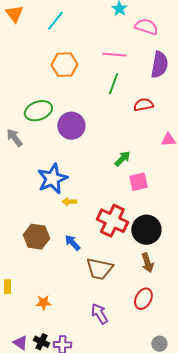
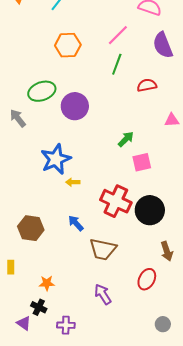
pink line: (114, 55) -> (118, 35), turned -50
purple semicircle: (159, 65) -> (163, 45), turned 148
brown hexagon: (36, 237) -> (31, 228), moved
brown arrow: (147, 263) -> (167, 251), moved
black cross: (41, 342) -> (39, 307), moved

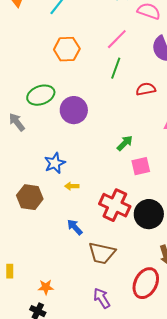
blue star: (56, 159) -> (55, 163), size x0.7
brown hexagon: (31, 228) -> (30, 197), moved
red ellipse: (147, 279) -> (146, 283), size x1.4

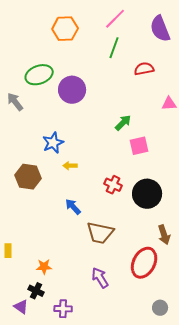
red cross: (115, 205) -> (113, 185), size x0.6

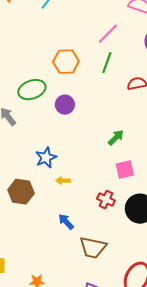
orange hexagon: (65, 29) -> (66, 62), moved
purple circle: (72, 90) -> (65, 105), size x0.7
pink square: (139, 146) -> (125, 170), moved

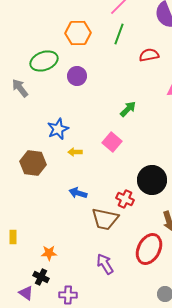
pink square: (125, 170) -> (112, 142), moved, turned -36
red cross: (106, 200) -> (125, 199), moved
blue arrow: (66, 222) -> (78, 193), turned -30

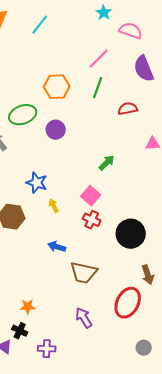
blue star: (58, 129) -> (37, 183), turned -30
yellow arrow: (75, 152) -> (54, 206), turned 64
red cross: (125, 199) -> (92, 220), moved

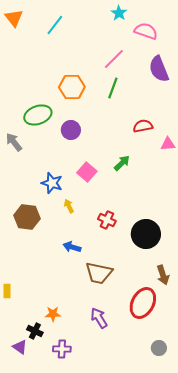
red semicircle: (128, 109) -> (143, 126), moved
pink square: (91, 196) -> (87, 172), moved
orange star: (28, 307) -> (53, 314), moved

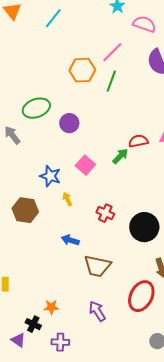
orange hexagon: (72, 87) -> (82, 70), moved
red semicircle: (143, 126) -> (138, 141), moved

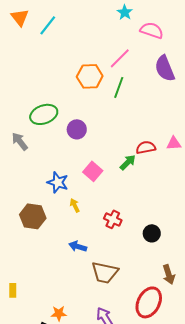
cyan line: (53, 18) -> (48, 25), moved
black circle: (144, 227) -> (152, 233), size x0.6

